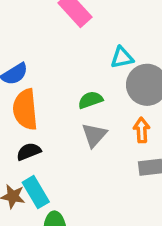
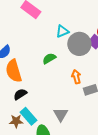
orange arrow: (142, 130) -> (76, 77), moved
gray triangle: (94, 135) -> (61, 114), moved

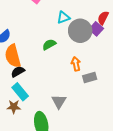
black semicircle: (20, 94) -> (18, 72), moved
cyan rectangle: (29, 116) -> (20, 92), moved

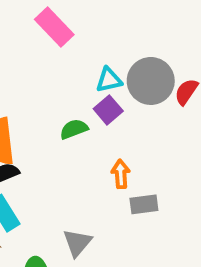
purple square: (96, 29) -> (108, 110), moved
gray circle: (80, 31) -> (151, 81), moved

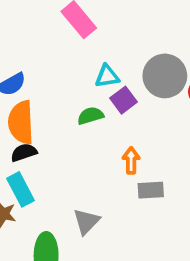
cyan triangle: (109, 80) -> (107, 76), moved

